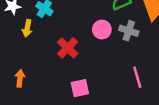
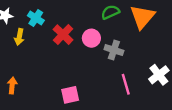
gray cross: (129, 31) -> (114, 50), moved
red cross: (68, 48) -> (63, 35), moved

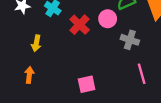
yellow arrow: (19, 37) -> (36, 43), moved
pink circle: (91, 38) -> (108, 19), moved

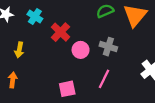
pink circle: (108, 19) -> (81, 50), moved
pink line: (142, 74) -> (104, 79), moved, turned 42

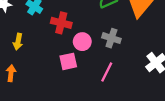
red cross: (60, 32) -> (61, 23), turned -30
pink square: (67, 89) -> (68, 61), moved

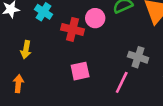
gray cross: (111, 38) -> (138, 57), moved
pink circle: (82, 42) -> (95, 18), moved

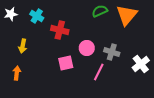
pink circle: (95, 18) -> (87, 48), moved

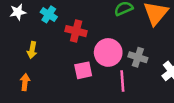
pink circle: (87, 48) -> (108, 52), size x1.5
pink line: (99, 72) -> (122, 81), turned -30

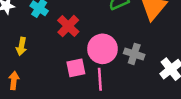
red cross: (76, 31) -> (68, 26), turned 30
pink line: (122, 81) -> (100, 79), moved

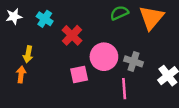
pink line: (100, 79) -> (124, 89), moved
orange arrow: (14, 81) -> (21, 74), moved

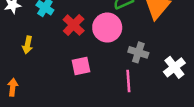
pink circle: (104, 57) -> (107, 28), moved
orange arrow: (21, 74) -> (13, 87), moved

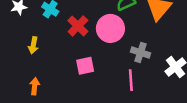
orange arrow: (13, 87) -> (35, 86), moved

